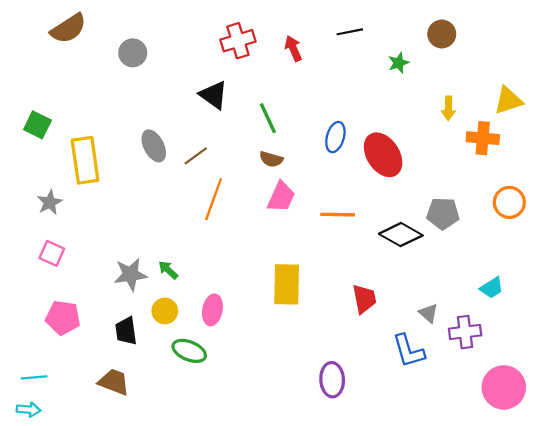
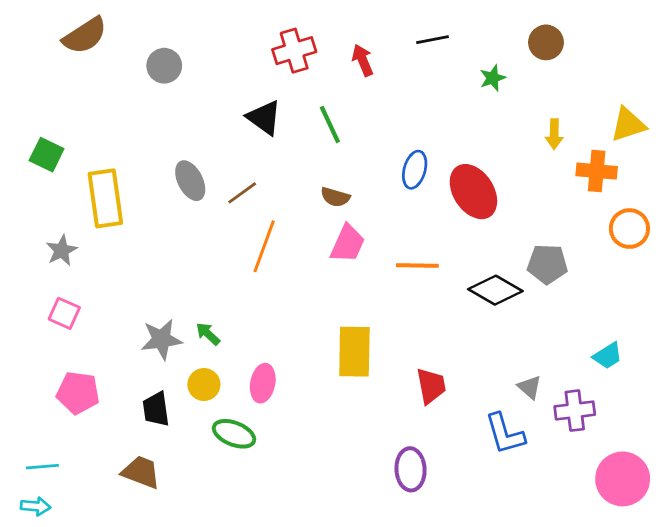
green line: (268, 118) -> (330, 125), moved
orange circle: (509, 202) -> (629, 229), moved
red trapezoid: (364, 299) -> (431, 386), moved

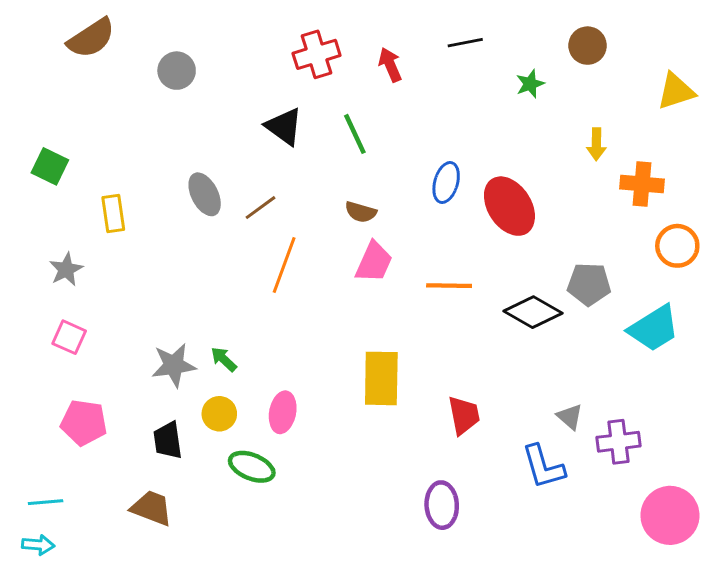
yellow triangle: (628, 125) -> (676, 91), moved
yellow rectangle: (105, 198) -> (113, 213), size x0.6
cyan trapezoid: (608, 356) -> (654, 328), moved, size x1.6

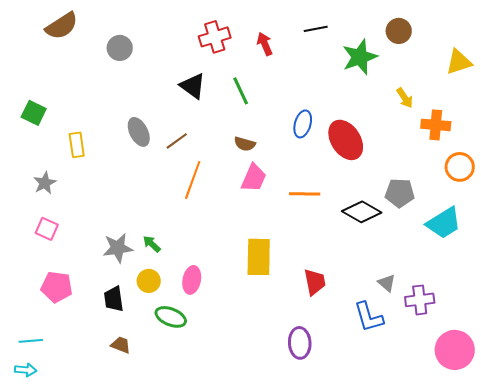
green star: (530, 84) -> (360, 57), size x1.8
yellow arrow: (596, 144) -> (405, 98), turned -35
brown trapezoid: (152, 508) -> (121, 345), moved, size x0.7

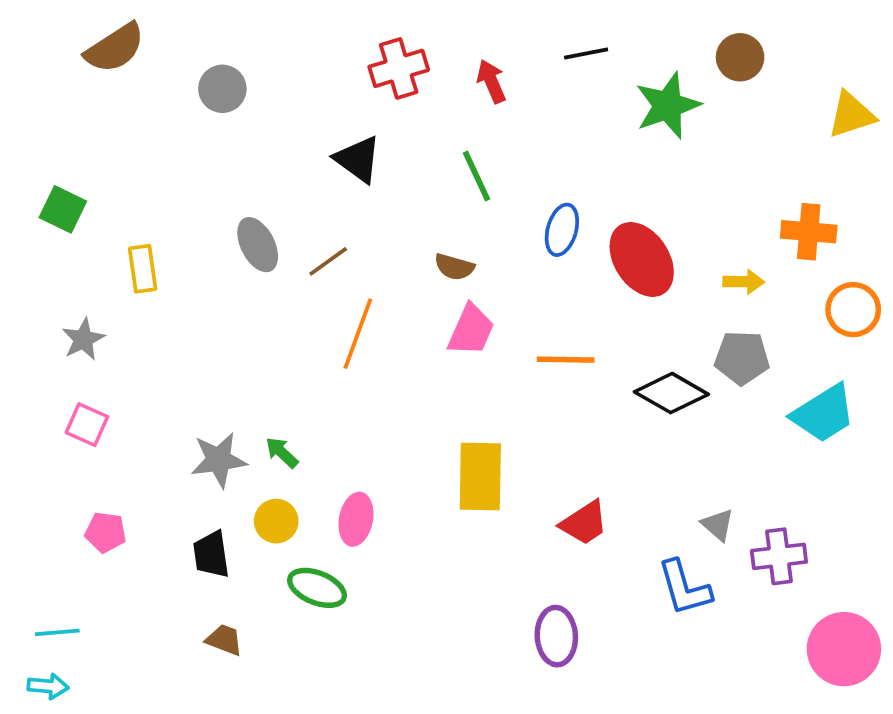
green line: (241, 91) -> (477, 176), moved
yellow arrow: (405, 98) -> (744, 282), moved, turned -55
red trapezoid: (315, 282) -> (584, 523), turned 68
pink pentagon: (57, 287) -> (106, 532), size x0.7

